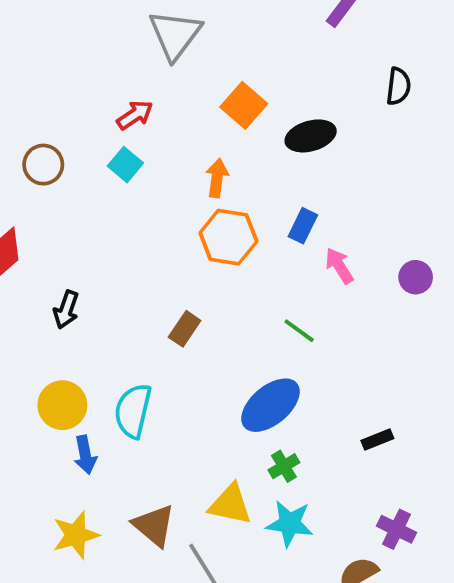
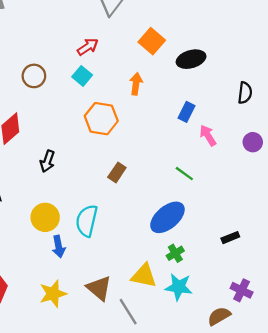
black semicircle: (398, 86) -> (245, 93), moved
orange hexagon: (228, 237) -> (101, 119), moved

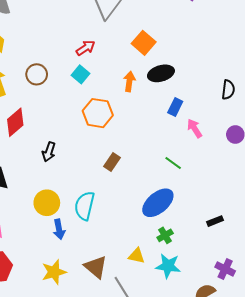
black ellipse: (191, 59) -> (161, 73), moved
yellow triangle: (144, 276) -> (136, 256), size x0.7

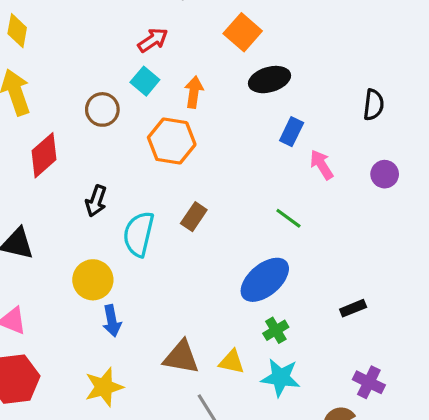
brown circle: (37, 74) -> (102, 109), moved
orange arrow: (129, 82) -> (194, 92), moved
cyan semicircle: (85, 206) -> (139, 234), moved
brown triangle: (96, 267) -> (181, 357), moved, turned -30

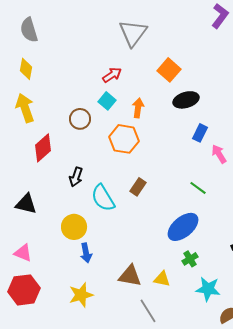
cyan semicircle: (139, 234) -> (103, 198), turned -44
cyan star: (281, 378) -> (208, 289), moved

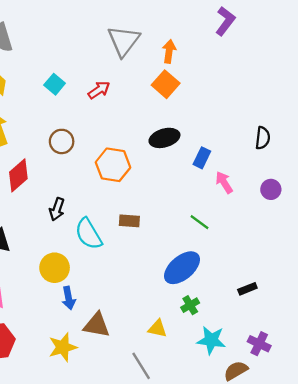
black ellipse: (186, 100) -> (164, 138), moved
cyan square: (107, 101) -> (55, 84), moved
orange arrow: (138, 108) -> (169, 51), moved
brown rectangle: (138, 187) -> (129, 221), turned 60
brown triangle: (130, 276) -> (97, 325), moved

